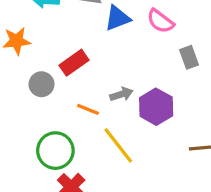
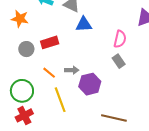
pink semicircle: (160, 21) -> (120, 39), moved, turned -132
gray rectangle: (189, 57) -> (119, 61), turned -32

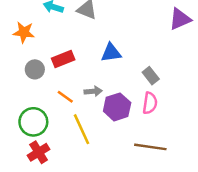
blue triangle: (84, 24) -> (111, 53), moved
pink semicircle: (120, 39) -> (150, 103), moved

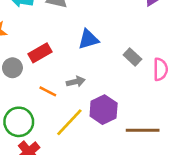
pink semicircle: (150, 103) -> (160, 69), moved
purple hexagon: (117, 107) -> (104, 110), moved
yellow line: (82, 129) -> (69, 122), turned 76

